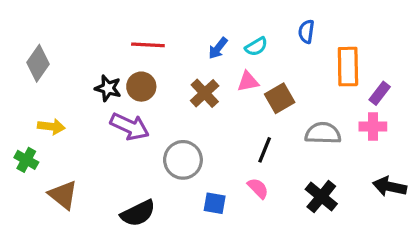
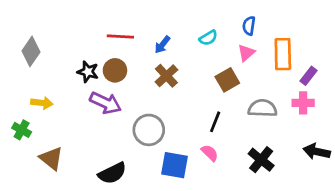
blue arrow: (218, 48) -> (162, 45), moved
pink triangle: (248, 82) -> (246, 53), moved, turned -30
blue square: (215, 203) -> (175, 165), size x1.5

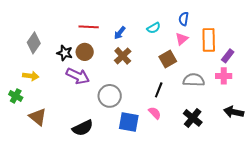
gray diamond: (31, 51) -> (34, 43), moved

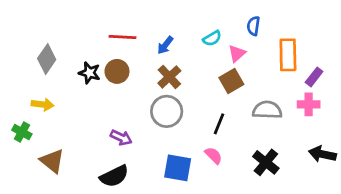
pink triangle: (182, 39) -> (237, 53), moved
purple arrow: (78, 76) -> (121, 138), moved, size x0.7
gray circle: (110, 96) -> (167, 111), moved

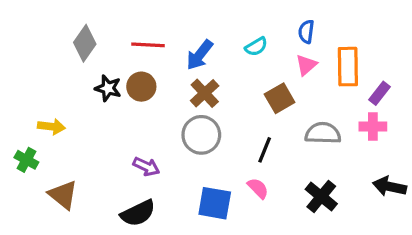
blue arrow: (165, 45) -> (200, 55), size x1.4
pink triangle: (237, 53) -> (306, 65), moved
gray diamond: (47, 59) -> (85, 43), moved

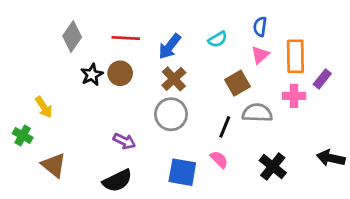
black star: (108, 88) -> (92, 75), turned 30
yellow arrow: (51, 127) -> (44, 107), turned 50
pink cross: (373, 127) -> (294, 96), moved
gray semicircle: (323, 133) -> (257, 113), moved

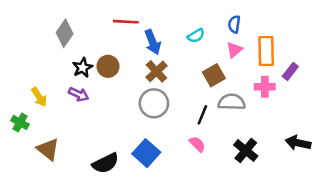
red line: (126, 38) -> (126, 22), moved
blue arrow: (170, 46) -> (153, 42), turned -60
purple arrow: (124, 141) -> (79, 94), moved
blue square: (182, 172) -> (146, 153), moved, turned 32

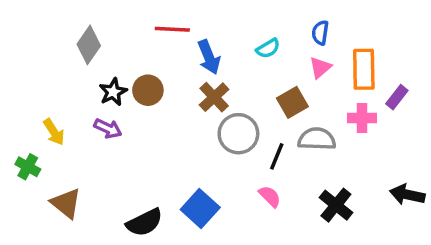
gray circle: (154, 103) -> (238, 134), moved

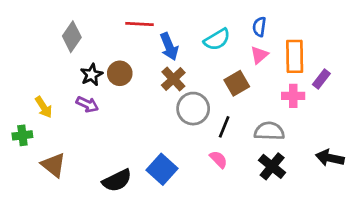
cyan semicircle: (268, 48) -> (217, 39), size x1.4
gray semicircle: (317, 139) -> (269, 131), moved
green cross: (28, 167) -> (22, 135), turned -36

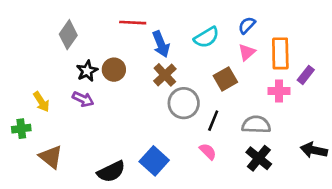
blue semicircle: (259, 27) -> (247, 25), turned 36

